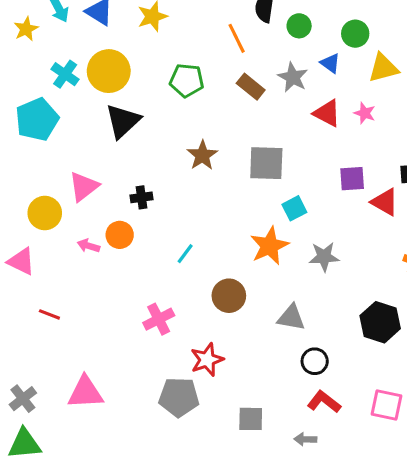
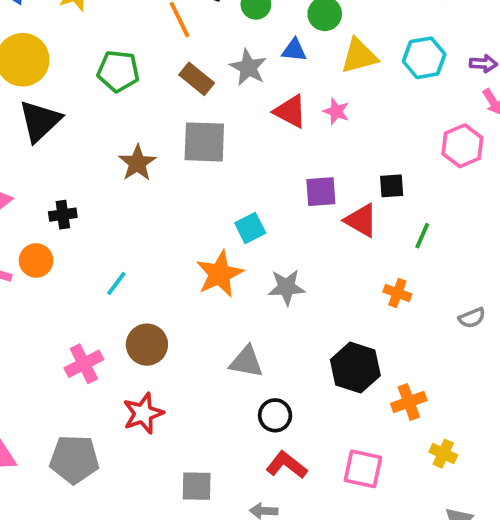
blue triangle: (330, 63) -> (294, 50), turned -30
gray square: (266, 163) -> (204, 142), moved
brown circle: (229, 296) -> (147, 345), moved
gray pentagon: (179, 397) -> (74, 459), moved

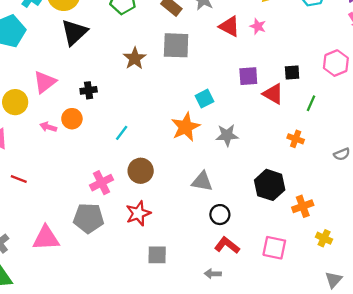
pink hexagon: (462, 146) -> (336, 63), moved
gray pentagon: (74, 459) -> (89, 218), moved
gray square: (197, 486) -> (157, 255), moved

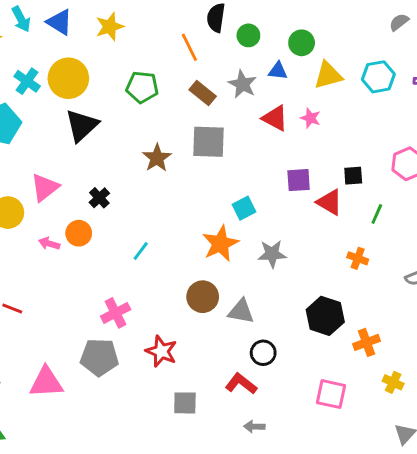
black cross: (89, 90) -> (99, 198), turned -35
brown circle: (141, 171) -> (203, 297), moved
red star: (138, 213) -> (161, 351), turned -30
red L-shape: (227, 245) -> (241, 384), moved

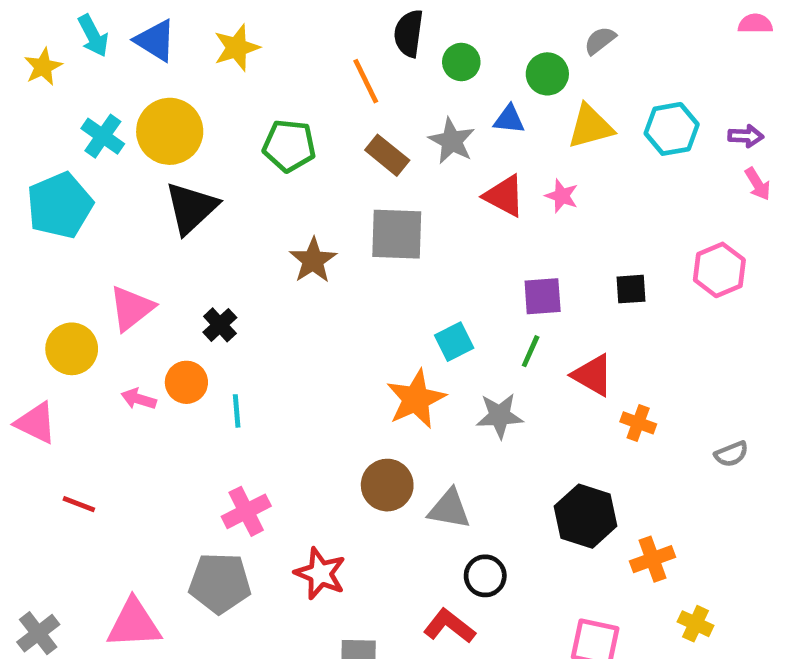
gray semicircle: (399, 22) -> (600, 40), moved
red triangle: (330, 202) -> (593, 375), moved
green line: (377, 214) -> (531, 351), moved
cyan line: (141, 251) -> (237, 411), moved, turned -42

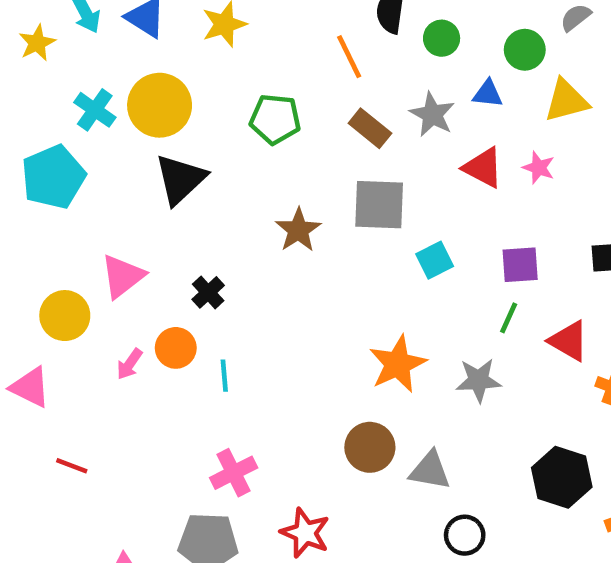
cyan square: (454, 342) -> (435, 260), moved
pink arrow: (139, 399) -> (130, 364), turned -72

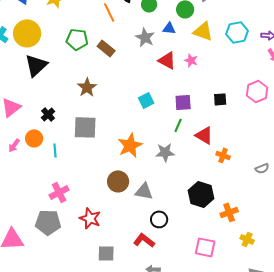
yellow triangle: (566, 101) -> (203, 31), turned 35
brown rectangle: (370, 128) -> (106, 48), moved
gray square: (379, 205) -> (85, 127), moved

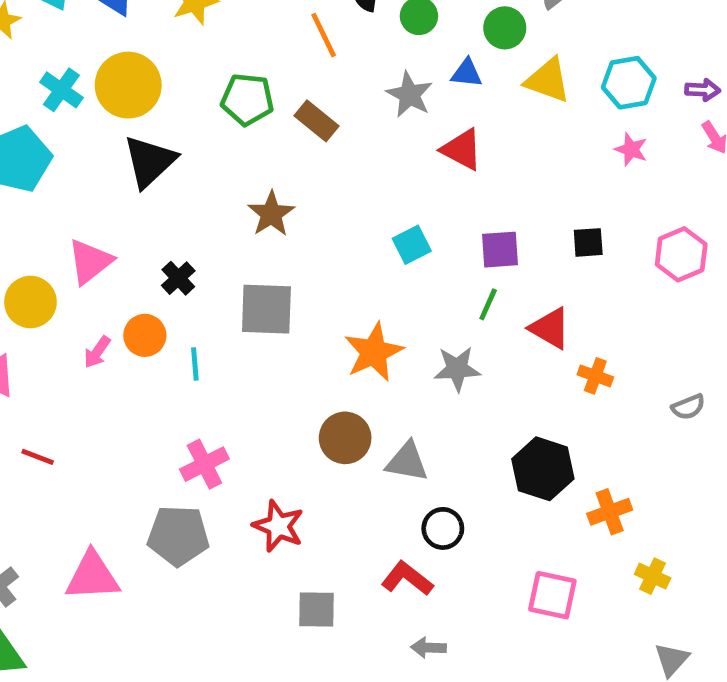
pink star: (191, 60) -> (631, 149), moved
pink hexagon: (257, 91) -> (681, 254), moved

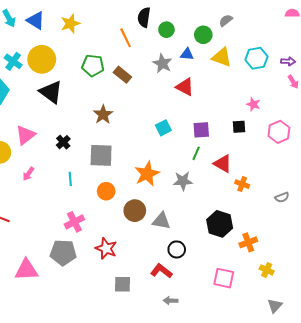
pink star: (631, 149) -> (253, 104), moved
black triangle: (150, 161) -> (51, 92), turned -40
orange circle: (145, 335) -> (106, 191), moved

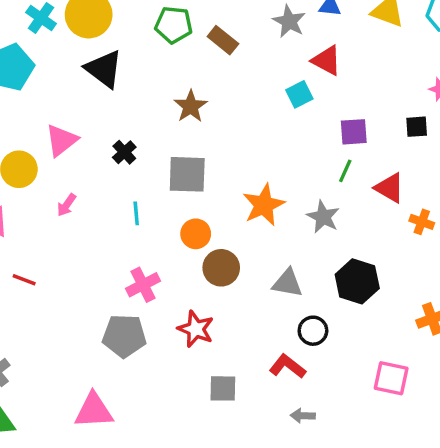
cyan square: (163, 128) -> (299, 94), moved
gray star: (183, 181) -> (323, 217), turned 30
brown circle: (135, 211) -> (221, 268), moved
black hexagon: (220, 224) -> (357, 281), moved
pink triangle: (26, 270) -> (94, 411), moved

